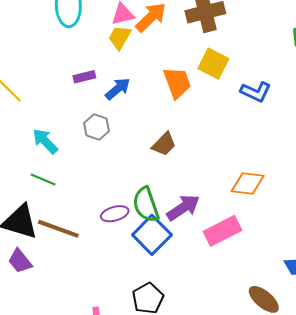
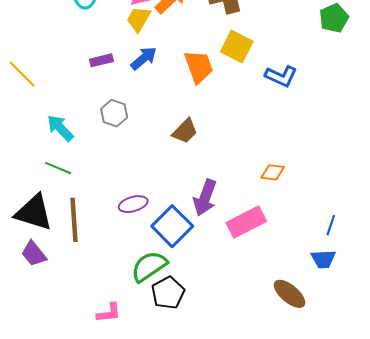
blue arrow: (118, 89) -> (144, 58), moved
orange diamond: (248, 183) -> (273, 172), size x0.7
green semicircle: (146, 205) -> (149, 266), moved, turned 75
purple arrow: (183, 208) -> (205, 198), turned 144
brown line: (58, 229) -> (74, 220), turned 66

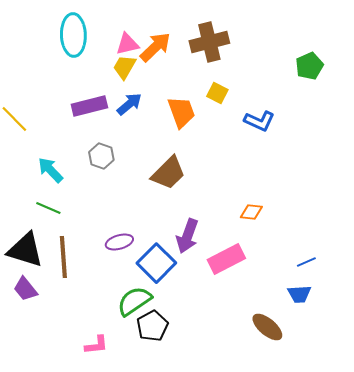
yellow square: (237, 47) -> (217, 93), size x0.7
purple rectangle: (101, 60) -> (89, 106), size x1.6
brown trapezoid: (185, 131) -> (168, 173), size x1.4
blue line: (331, 225) -> (306, 262), turned 48

